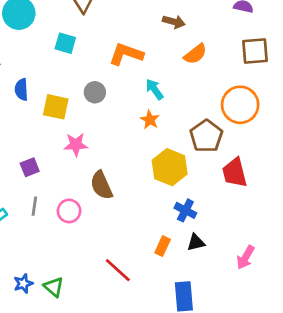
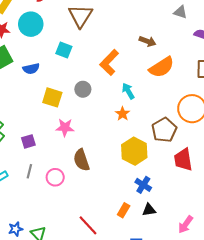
orange L-shape: (126, 54) -> (109, 62), turned -70
orange semicircle: (195, 54) -> (162, 67), size x1.4
blue semicircle: (21, 89) -> (31, 69), moved, turned -105

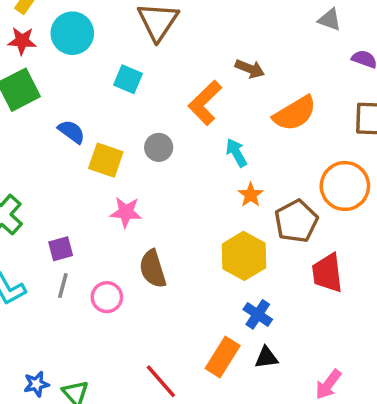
brown arrow: (148, 41) -> (250, 69), moved
blue semicircle: (31, 69) -> (71, 132), moved, turned -133
orange star: (123, 114) -> (251, 195), moved
purple square: (28, 141) -> (61, 249), moved
orange rectangle: (124, 210) -> (223, 357), size x1.5

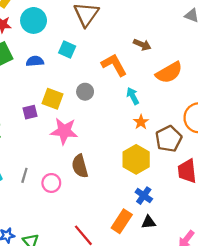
orange L-shape: (205, 103) -> (114, 65), turned 104
blue semicircle: (71, 132) -> (35, 61), moved, turned -42
pink star: (126, 212) -> (64, 131), size x1.4
purple square: (61, 249) -> (30, 112), moved

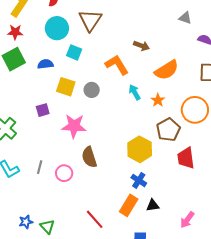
cyan circle: (34, 20) -> (57, 28), moved
yellow square: (52, 99) -> (66, 87), moved
orange star: (141, 122) -> (158, 100), moved
blue cross: (144, 196) -> (139, 180), moved

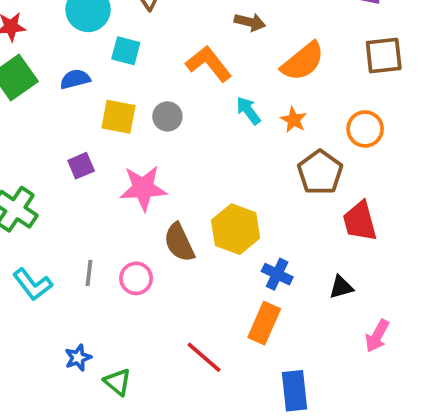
orange circle: (195, 110) -> (365, 129), size x0.7
yellow hexagon: (140, 149) -> (236, 229), moved
black triangle: (153, 205) -> (341, 287), moved
blue star: (26, 222) -> (78, 358), moved

